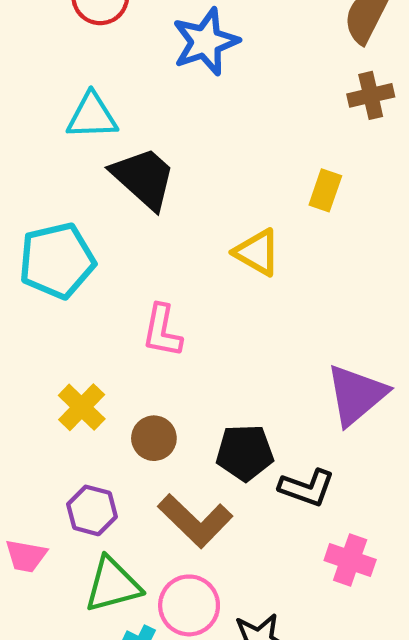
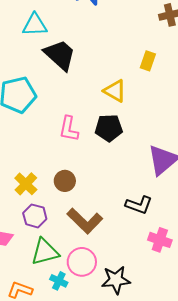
yellow cross: (82, 407) -> (26, 184), moved
black pentagon: (245, 453) -> (109, 128), moved

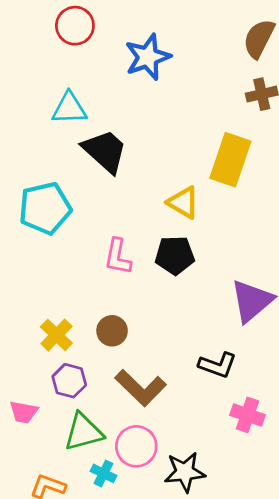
yellow rectangle: (148, 61) -> (230, 160), size x1.8

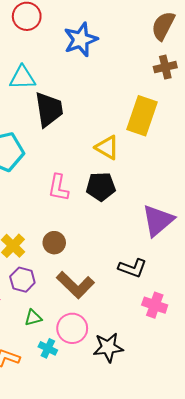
black trapezoid: (105, 151) -> (49, 109), turned 39
green triangle: (84, 432) -> (33, 318), size x0.6

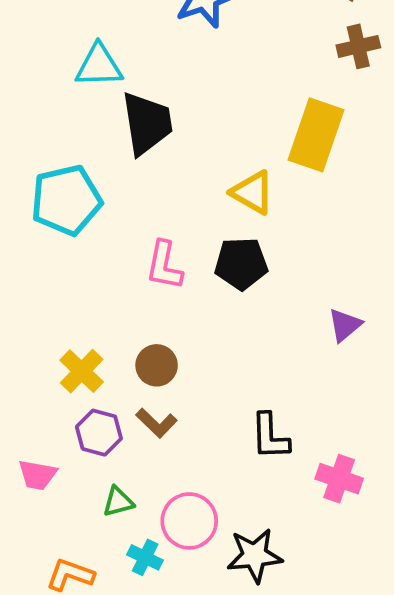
purple triangle: (158, 220) -> (345, 325), size x0.6
black L-shape: (132, 268) -> (270, 436), moved, turned 68
brown L-shape: (75, 285) -> (157, 423), moved, size x0.6

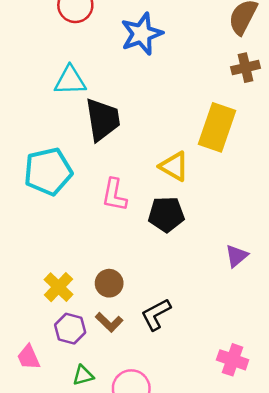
pink L-shape: (164, 265) -> (114, 195), moved
black L-shape: (270, 436) -> (156, 314), moved, turned 64
pink trapezoid: (37, 475) -> (29, 357), turned 56

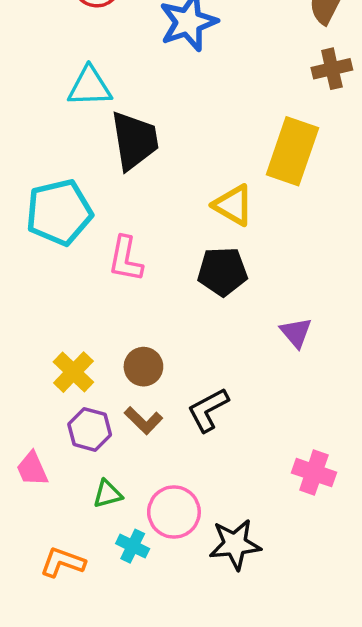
pink L-shape: (114, 195) -> (126, 259), moved
purple triangle: (236, 256) -> (296, 333), moved, turned -30

